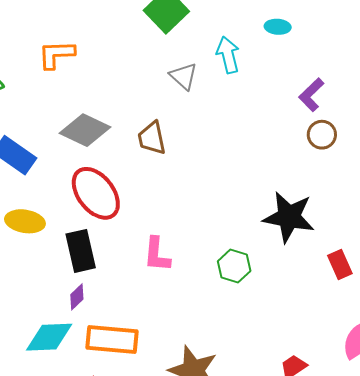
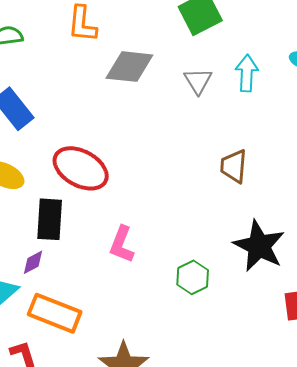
orange L-shape: (56, 54) -> (82, 24), turned -99
gray diamond: (85, 130) -> (129, 67), moved, turned -36
brown trapezoid: (152, 138) -> (234, 166), moved
red ellipse: (96, 193) -> (81, 168), turned -40

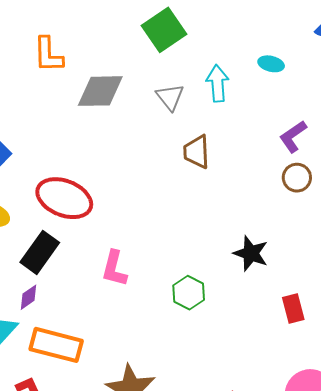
brown trapezoid: (234, 166) -> (197, 152), moved
black rectangle: (50, 219) -> (40, 252), turned 39
black star: (259, 246) -> (251, 253), size x0.7

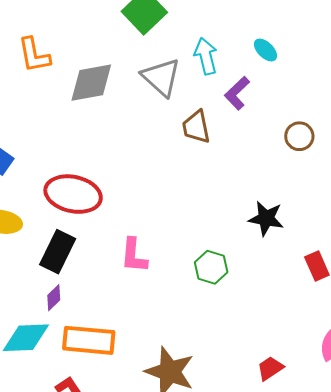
cyan ellipse: (271, 64) -> (265, 50), moved, turned 40
gray triangle: (170, 97) -> (161, 77), size x1.4
purple L-shape: (293, 136) -> (237, 93), moved

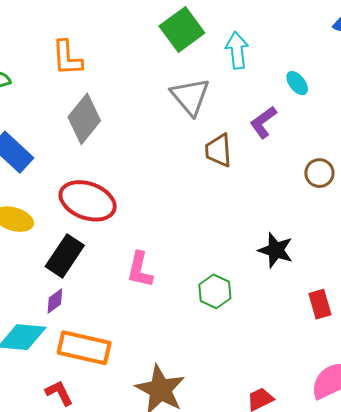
cyan arrow: (206, 56) -> (237, 50), moved
gray diamond: (91, 83) -> (84, 119), moved, turned -48

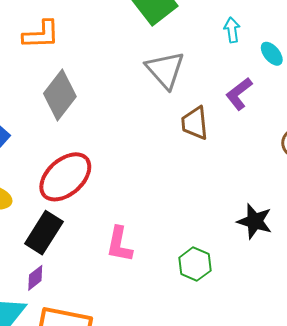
cyan arrow: (237, 50) -> (232, 30), moved, size x0.7
orange L-shape: (67, 58) -> (41, 35), turned -87
red ellipse: (88, 201) -> (65, 177), turned -60

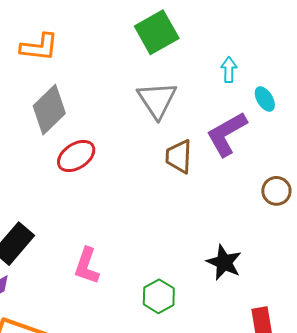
purple L-shape: (239, 94) -> (227, 134), size x1.4
red ellipse: (65, 177) -> (76, 156), moved, size x0.7

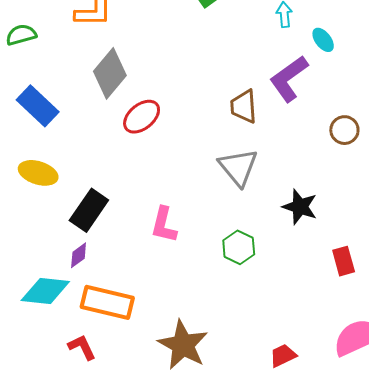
gray triangle: (157, 100) -> (238, 167), moved

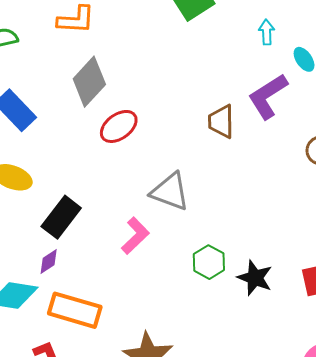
gray triangle: (238, 167) -> (170, 192), moved, turned -33
black star: (300, 207) -> (255, 278), moved
pink L-shape: (164, 225) -> (135, 236), turned -150

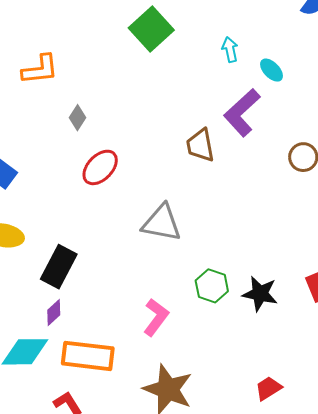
gray diamond: (89, 82) -> (78, 118), moved, size x0.5
pink L-shape: (135, 236) -> (156, 317), moved

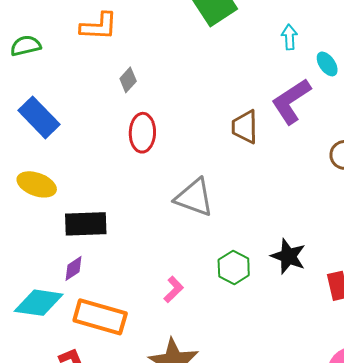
red ellipse: (100, 167) -> (142, 133), turned -51
black rectangle: (59, 267) -> (86, 224), turned 51
black star: (260, 294) -> (288, 256), moved
pink L-shape: (156, 317) -> (174, 289), size x0.7

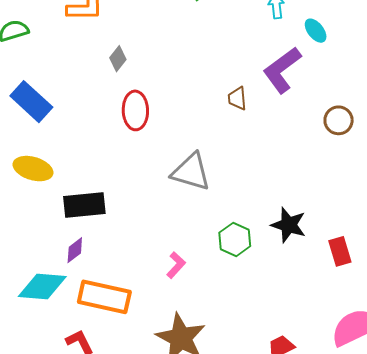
brown trapezoid: (245, 127) -> (237, 98), size x0.7

